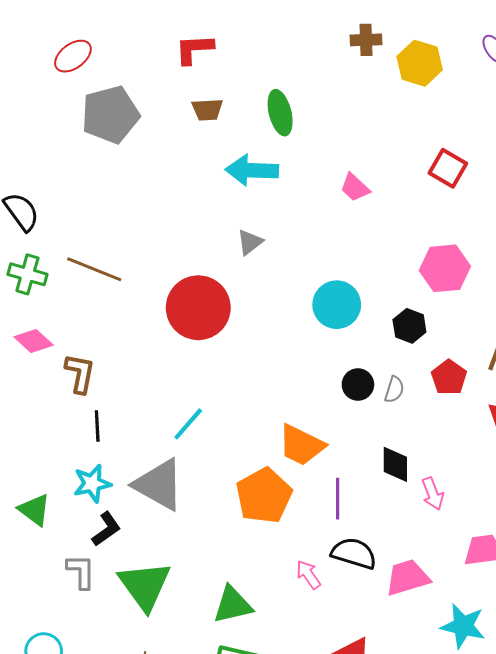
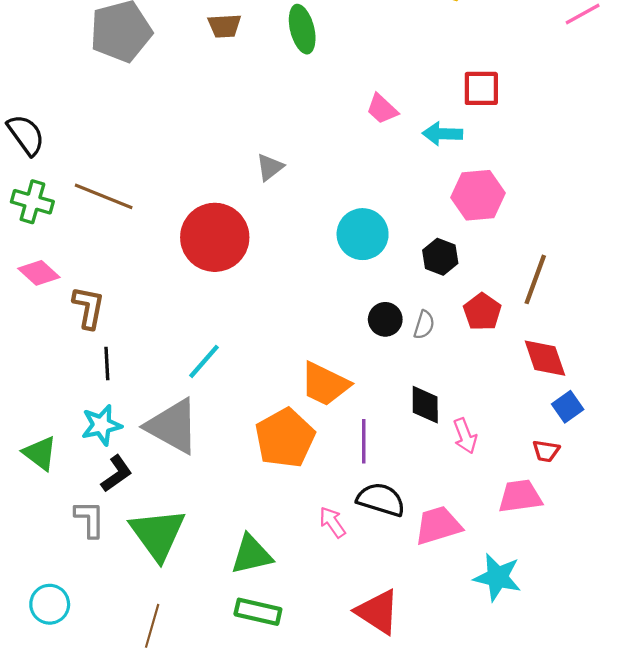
red square: (448, 168) -> (481, 88), turned -30
cyan arrow: (252, 170) -> (442, 134), moved, size x0.7

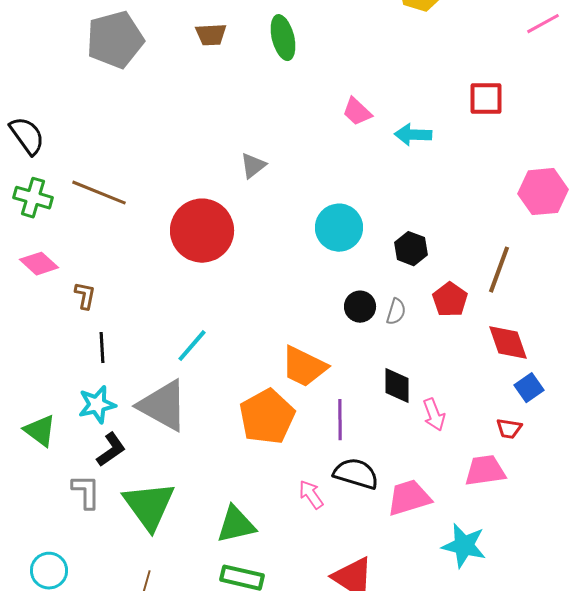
red square: (481, 88) -> (486, 99), moved
pink hexagon: (478, 195) -> (543, 192), moved
brown L-shape: (89, 307) -> (85, 296), size x0.7

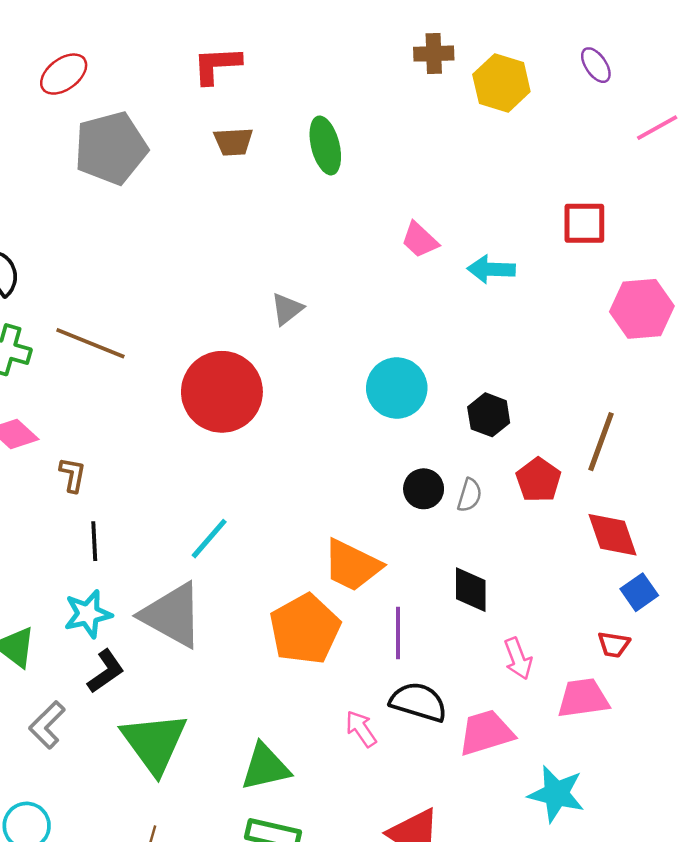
pink hexagon: (543, 192) -> (642, 309), moved
pink arrow: (434, 415) -> (518, 659), moved
gray L-shape: (86, 492) -> (47, 725), moved, turned -135

